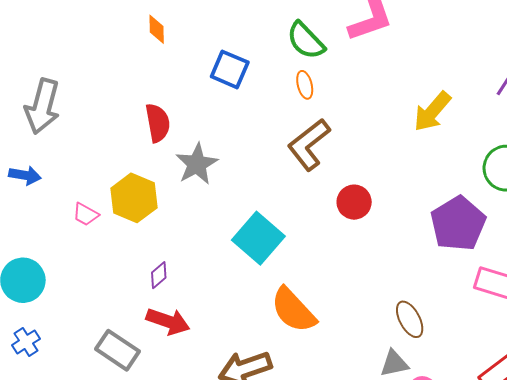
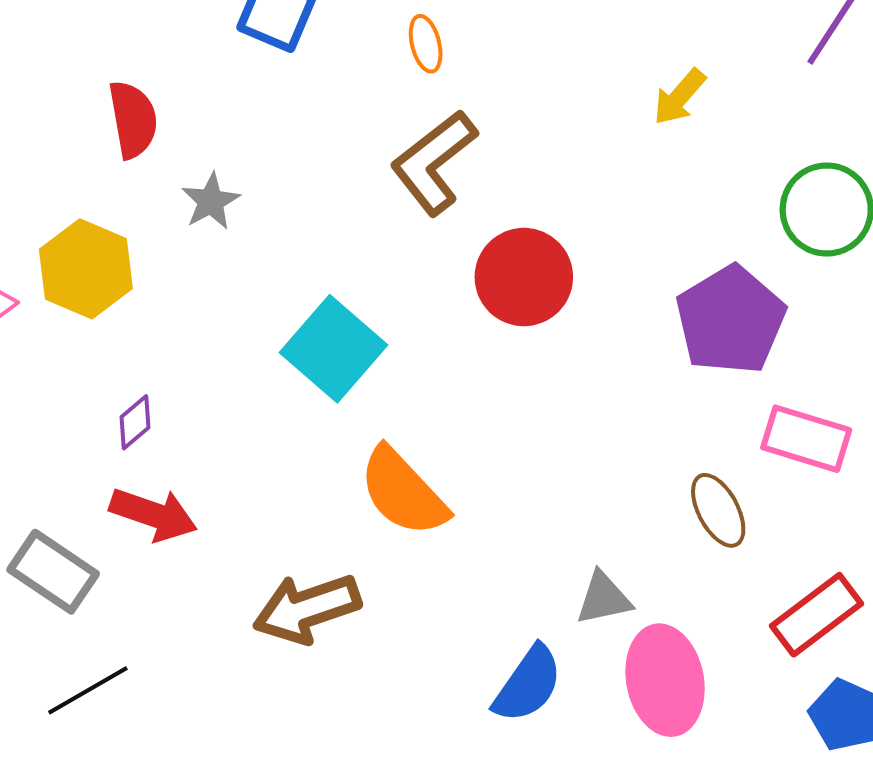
yellow arrow: (432, 112) -> (679, 97), size x0.7
gray star: (197, 164) -> (211, 201), size x0.7
red circle: (354, 202) -> (524, 277), size x1.4
brown ellipse: (410, 319) -> (718, 510), moved

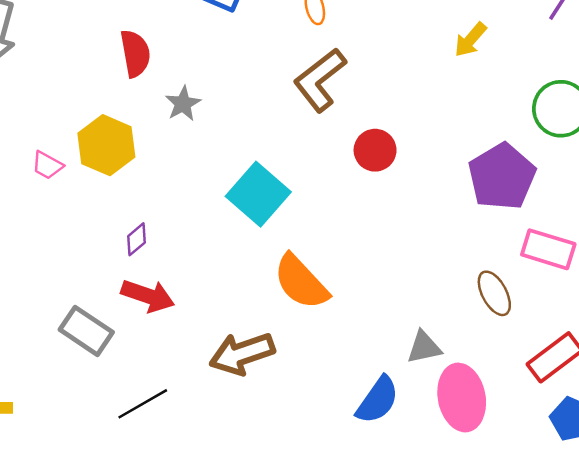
red circle: (524, 277) -> (375, 150), size x0.7
black line: (88, 690) -> (143, 404), moved

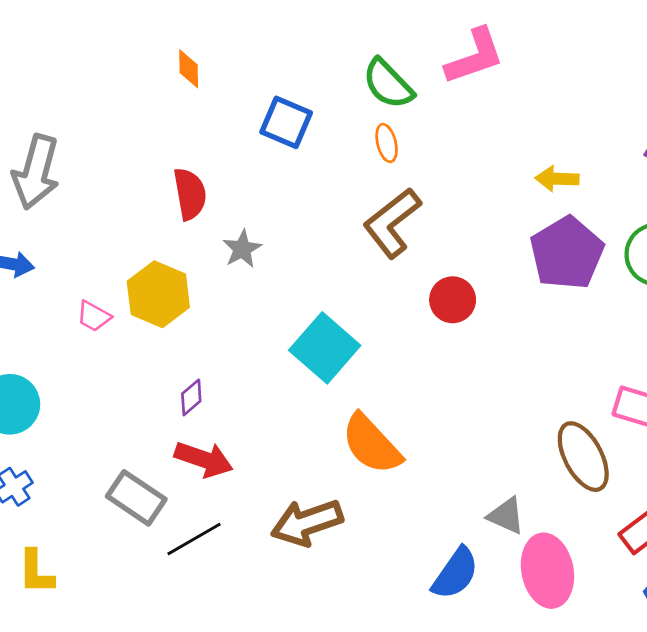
yellow arrow: (470, 40) -> (557, 179), turned 51
purple pentagon: (502, 177) -> (567, 253), moved
brown ellipse: (494, 293) -> (583, 457), size x1.4
gray triangle: (424, 347) -> (506, 516), turned 36
black line: (143, 404) -> (194, 539), moved

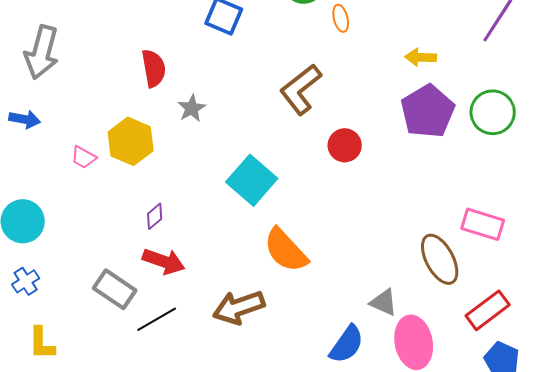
orange ellipse: (387, 143) -> (341, 18), moved

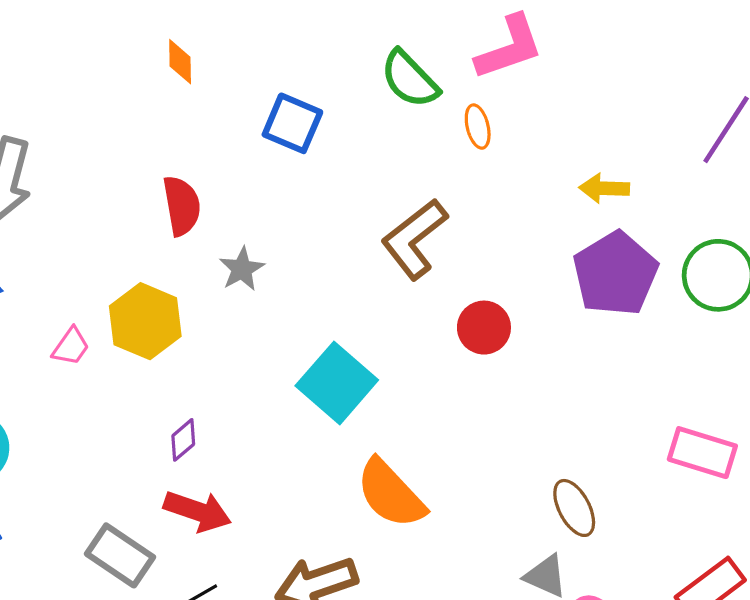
pink trapezoid: (84, 157) -> (71, 347), turned -84
brown ellipse: (440, 259) -> (574, 508), moved, size x0.7

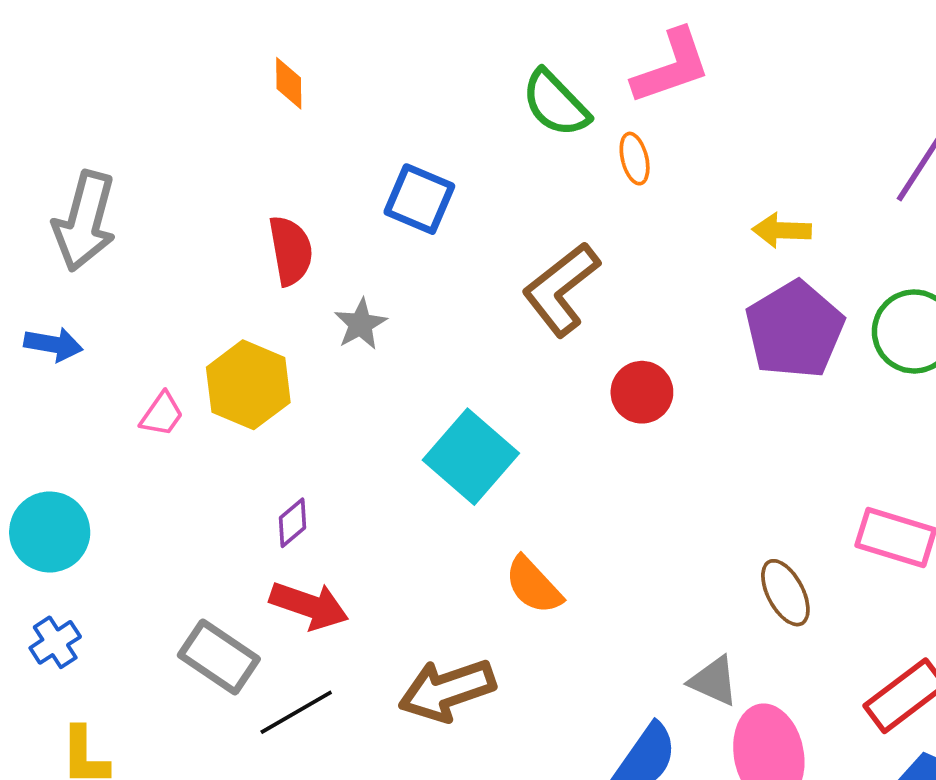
blue square: (292, 123) -> (419, 199), moved
orange semicircle: (391, 494) -> (533, 585), size x0.7
brown ellipse: (574, 508) -> (785, 593), moved

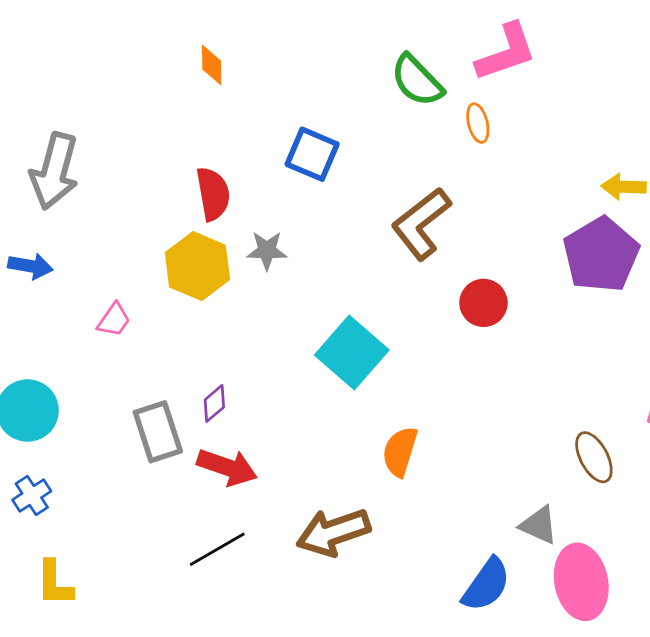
yellow arrow: (782, 230) -> (624, 187), moved
gray star: (361, 324) -> (267, 250), turned 30
yellow hexagon: (248, 385) -> (197, 266), moved
orange semicircle: (533, 585) -> (400, 452), turned 60
gray rectangle: (219, 657) -> (158, 432), moved, turned 38

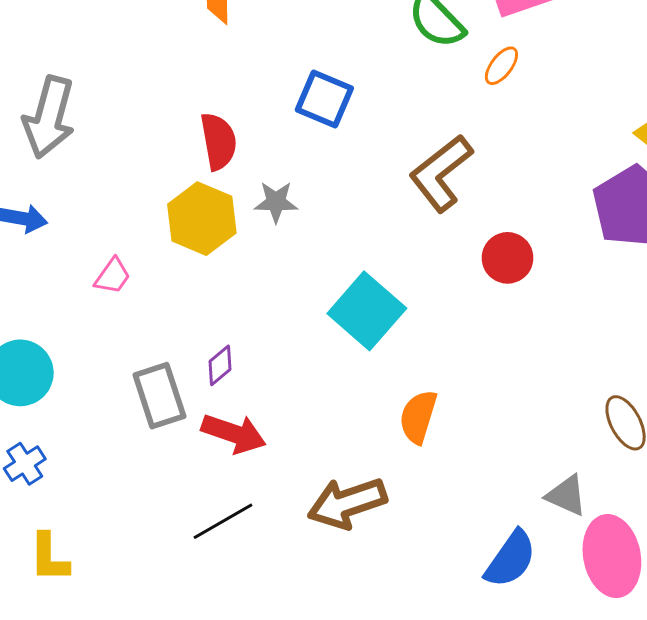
orange ellipse: (478, 123) -> (501, 66), turned 51

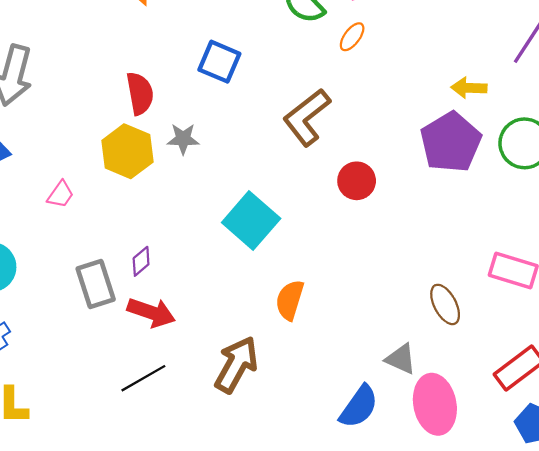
brown arrow: (347, 503) -> (236, 365), turned 138

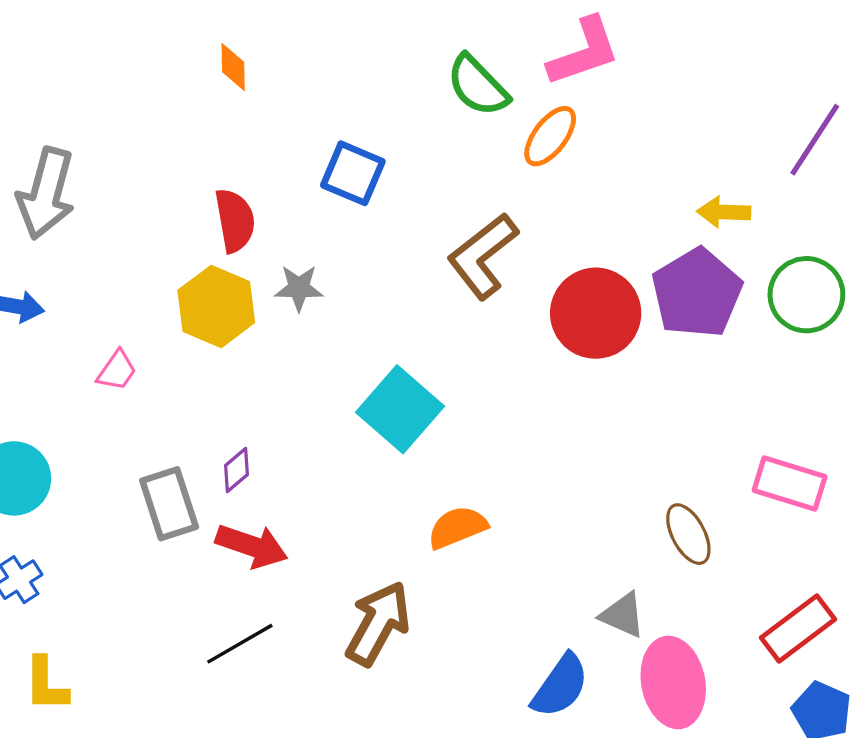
orange ellipse: (352, 37) -> (550, 136), size x1.4
red circle: (357, 181) -> (596, 313), moved, size x1.6
orange semicircle: (290, 300) -> (457, 527), turned 51

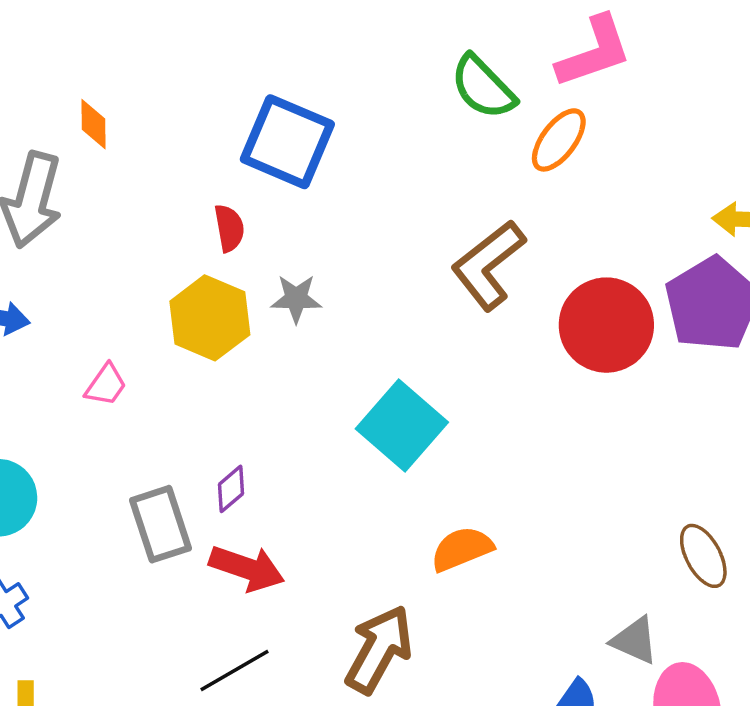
orange diamond: (233, 67) -> (94, 124), moved
blue square: (353, 173) -> (287, 142), moved, size x1.4
red semicircle: (235, 220) -> (229, 228), size x0.7

